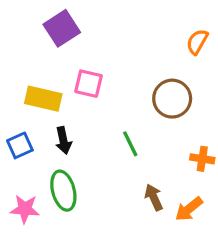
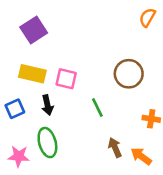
purple square: (62, 28) -> (34, 30), moved
orange semicircle: (197, 42) -> (147, 17), moved
pink square: (88, 84) -> (66, 79), moved
orange arrow: (189, 209) -> (141, 156), turned 75

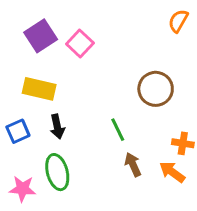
pink square: (66, 79) -> (80, 43), moved, turned 30
brown arrow: (115, 148) -> (133, 164), moved
orange arrow: (141, 156) -> (172, 172), moved

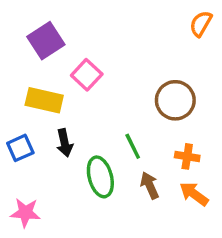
pink square: (80, 43) -> (87, 75), moved
orange cross: (183, 143) -> (187, 156), moved
green ellipse: (57, 172) -> (100, 177), moved

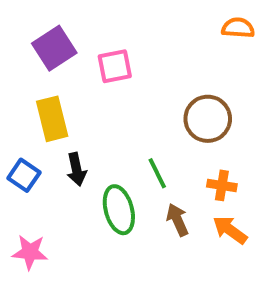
orange semicircle: (201, 24) -> (238, 28), turned 64
pink square: (87, 75) -> (115, 66), moved, turned 36
yellow rectangle: (44, 100) -> (52, 119), turned 63
blue square: (20, 148) -> (24, 175), turned -32

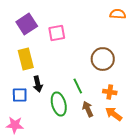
blue square: (24, 175) -> (20, 95), moved, turned -35

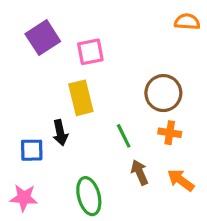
yellow rectangle: (26, 59) -> (81, 98), moved
orange cross: (110, 92) -> (170, 133), moved
green ellipse: (59, 104) -> (89, 196), moved

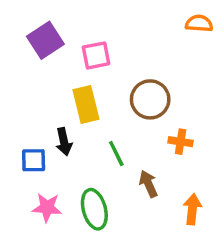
brown circle: (163, 93) -> (150, 99), moved
green line: (124, 136) -> (116, 153), moved
orange arrow: (181, 180) -> (192, 209), moved, turned 60
pink star: (24, 198) -> (47, 208), moved

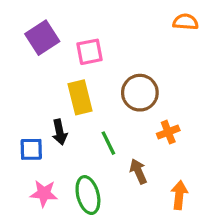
orange cross: (181, 142) -> (168, 132), turned -30

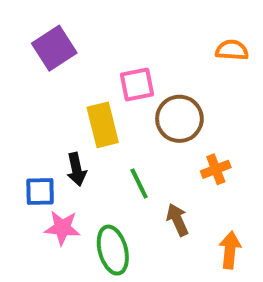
orange semicircle: (186, 22) -> (232, 50), moved
pink square: (89, 52) -> (137, 84), moved
pink star: (44, 193) -> (62, 228), moved

